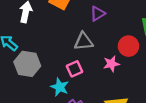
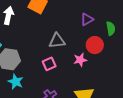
purple triangle: (98, 14) -> (87, 19), moved
cyan star: (60, 87) -> (16, 82), moved

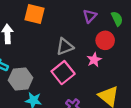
pink square: (49, 64) -> (63, 73), size x1.5

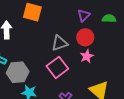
green semicircle: (117, 19) -> (109, 19), turned -64
red circle: (105, 40) -> (85, 37), moved

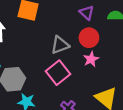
purple triangle: (84, 15) -> (87, 13), turned -32

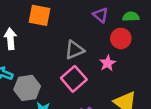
red circle: (89, 38) -> (121, 38), moved

